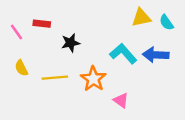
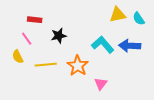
pink line: (17, 32) -> (27, 39), moved
pink triangle: (121, 100) -> (101, 84), turned 32

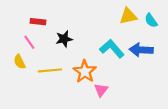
pink triangle: (101, 84) -> (101, 90), moved

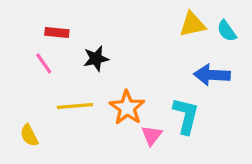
cyan L-shape: (112, 49) -> (186, 116), moved, turned 55
yellow semicircle: (20, 62) -> (29, 135), moved

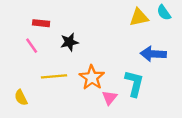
cyan semicircle: (227, 31) -> (164, 13), moved

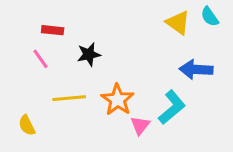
yellow triangle: (139, 17) -> (178, 23), turned 48
cyan L-shape: (134, 83) -> (172, 107), turned 36

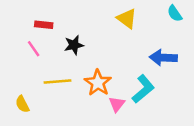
yellow triangle: (178, 23) -> (127, 19), moved

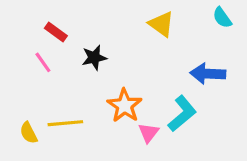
red rectangle: (44, 25) -> (56, 32), turned 30
yellow line: (58, 81) -> (65, 123), moved

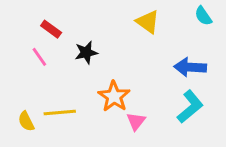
cyan L-shape: (182, 114) -> (190, 107), moved

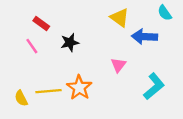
blue arrow: (190, 67) -> (144, 37), moved
orange star: (114, 96) -> (79, 88), moved
pink triangle: (136, 121) -> (118, 65), moved

